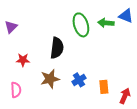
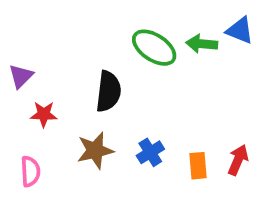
green ellipse: (81, 25) -> (154, 48), turned -40
purple triangle: (11, 27) -> (21, 76), moved
red arrow: (125, 96) -> (238, 160), moved

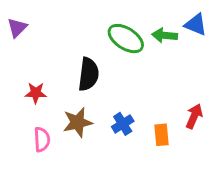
purple triangle: (21, 76) -> (17, 28), moved
red arrow: (238, 160) -> (194, 116), moved
pink semicircle: (30, 171) -> (42, 139), moved

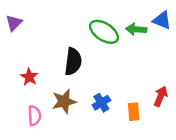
red star: (36, 93) -> (29, 77), turned 30

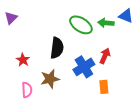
red arrow: (161, 96) -> (105, 56), moved
blue cross: (101, 103) -> (84, 67), moved, size x1.5

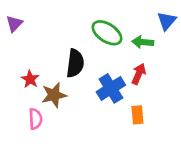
blue triangle: (126, 16) -> (167, 21), turned 49
green arrow: (106, 23) -> (143, 42), moved
brown star: (50, 79) -> (54, 95), moved

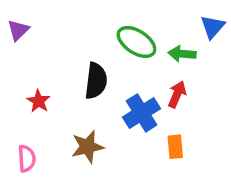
brown star: (54, 95) -> (87, 147), moved
pink semicircle: (35, 119) -> (27, 159), moved

